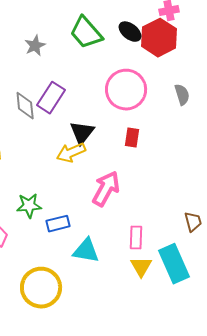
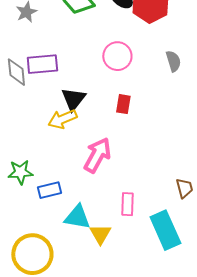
pink circle: (126, 90) -> (117, 56), size x0.7
purple rectangle: (51, 98) -> (42, 64), turned 52
yellow triangle: (141, 267) -> (100, 234), moved

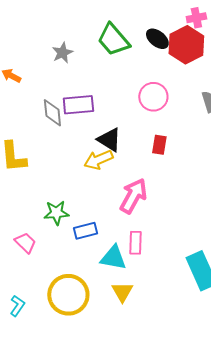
black triangle: (73, 99) -> (109, 140), turned -36
pink rectangle: (127, 204) -> (135, 243), moved
yellow triangle: (100, 234) -> (122, 292), moved

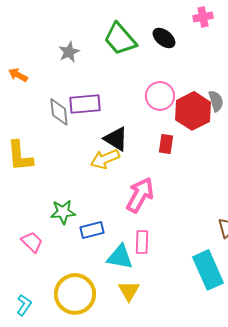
red hexagon: (186, 45) -> (193, 111), moved

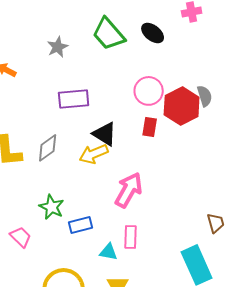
gray diamond: (59, 112) -> (48, 148), moved, turned 60
red rectangle: (166, 144) -> (150, 127), moved
green star: (63, 212) -> (52, 207), turned 30
cyan triangle: (120, 257) -> (109, 252), size x0.7

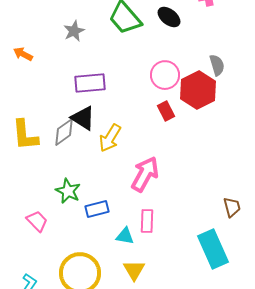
gray semicircle: (205, 96) -> (217, 65), moved
red rectangle: (150, 127) -> (166, 111), turned -36
black triangle: (105, 134) -> (83, 118), moved
yellow arrow: (94, 154) -> (110, 138), turned -36

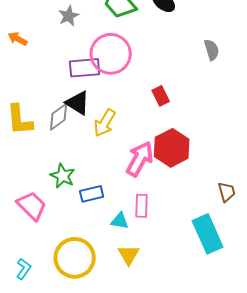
pink circle: (165, 75) -> (111, 54), moved, size x1.4
red hexagon: (198, 90) -> (172, 148), moved
pink trapezoid: (37, 221) -> (32, 206), size x1.4

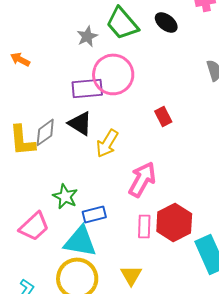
gray star: (69, 16) -> (87, 36), moved
gray diamond: (59, 117) -> (45, 132), moved
red hexagon: (172, 148) -> (174, 222), moved
pink trapezoid: (32, 206) -> (34, 226), turned 92
cyan triangle: (120, 221) -> (80, 241), moved, size x1.8

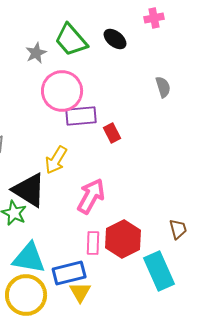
purple rectangle: (87, 88) -> (81, 116), moved
black triangle: (80, 123) -> (29, 190), moved, size x1.4
blue rectangle: (94, 214) -> (69, 273), moved, size x1.4

